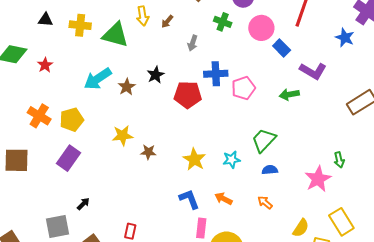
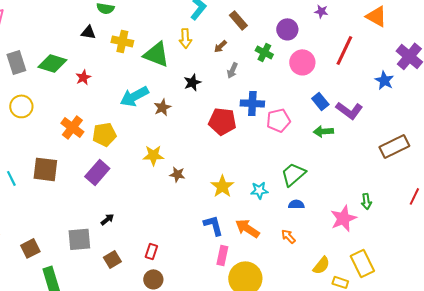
brown arrow: (167, 21) -> (220, 46), moved
blue rectangle: (282, 48) -> (320, 101), moved
black star: (156, 75) -> (192, 82), moved
orange arrow: (223, 199) -> (247, 228), size x1.4

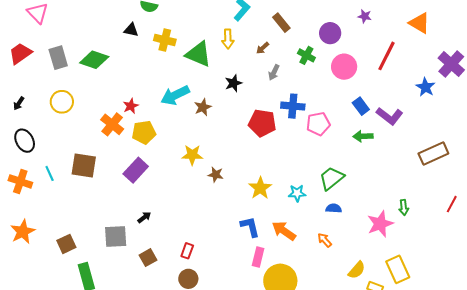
red star: (83, 77) -> (131, 106), moved

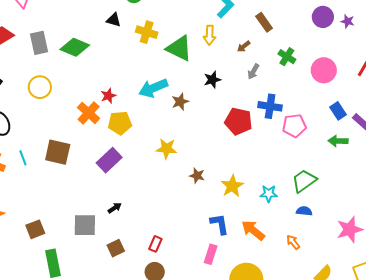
purple circle: (330, 33) -> (323, 17), moved
brown star: (216, 175) -> (197, 176), moved
pink rectangle: (258, 257) -> (211, 254), moved

